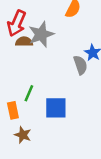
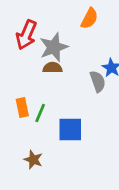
brown semicircle: (24, 42) -> (52, 68), moved
orange rectangle: (13, 110) -> (22, 107), moved

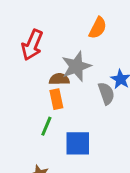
gray star: (54, 47) -> (76, 66), moved
orange rectangle: (22, 107) -> (56, 99), moved

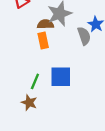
green line: (46, 126) -> (35, 81), moved

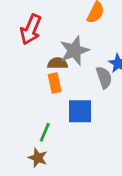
blue square: (61, 77) -> (80, 111), moved

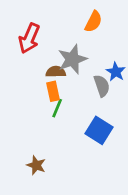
blue square: (80, 111) -> (99, 130), moved, turned 32
green line: (45, 132) -> (57, 108), moved

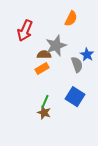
orange rectangle: (53, 91) -> (42, 69), turned 72
green line: (57, 108) -> (45, 102), moved
brown star: (36, 165) -> (44, 113), moved

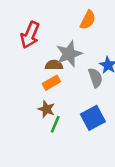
blue square: (75, 97) -> (93, 118), turned 30
brown star: (44, 113) -> (46, 109), moved

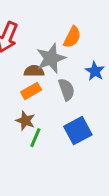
orange semicircle: (88, 20) -> (72, 37), moved
gray semicircle: (95, 78) -> (67, 89), moved

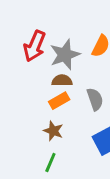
gray star: (51, 58) -> (65, 55), moved
green line: (35, 138) -> (50, 162), moved

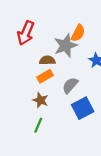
gray star: (65, 55) -> (66, 46), moved
gray semicircle: (95, 99) -> (70, 85), moved, turned -120

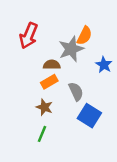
gray semicircle: (70, 85) -> (76, 91), turned 114
blue square: (83, 108) -> (89, 116), turned -30

